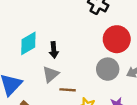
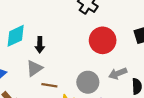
gray circle: (108, 69) -> (88, 82), moved

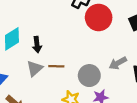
red circle: (103, 40) -> (99, 17), moved
brown line: (49, 85) -> (56, 66), moved

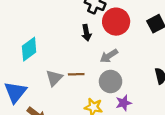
black arrow: (37, 45) -> (86, 33), moved
gray arrow: (118, 63) -> (109, 56), moved

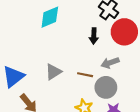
cyan diamond: (29, 49) -> (50, 17), moved
brown line: (76, 74) -> (85, 75), moved

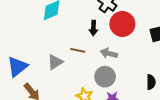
gray arrow: (110, 63) -> (109, 53), turned 35
brown line: (85, 75) -> (78, 50), moved

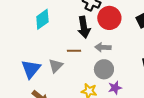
black arrow: (93, 28) -> (84, 27), size x1.5
blue triangle: (17, 67) -> (31, 69), moved

